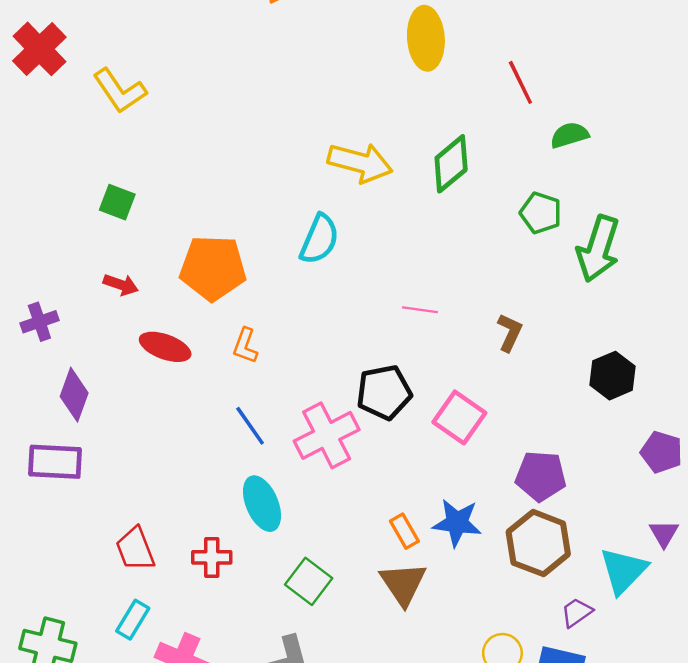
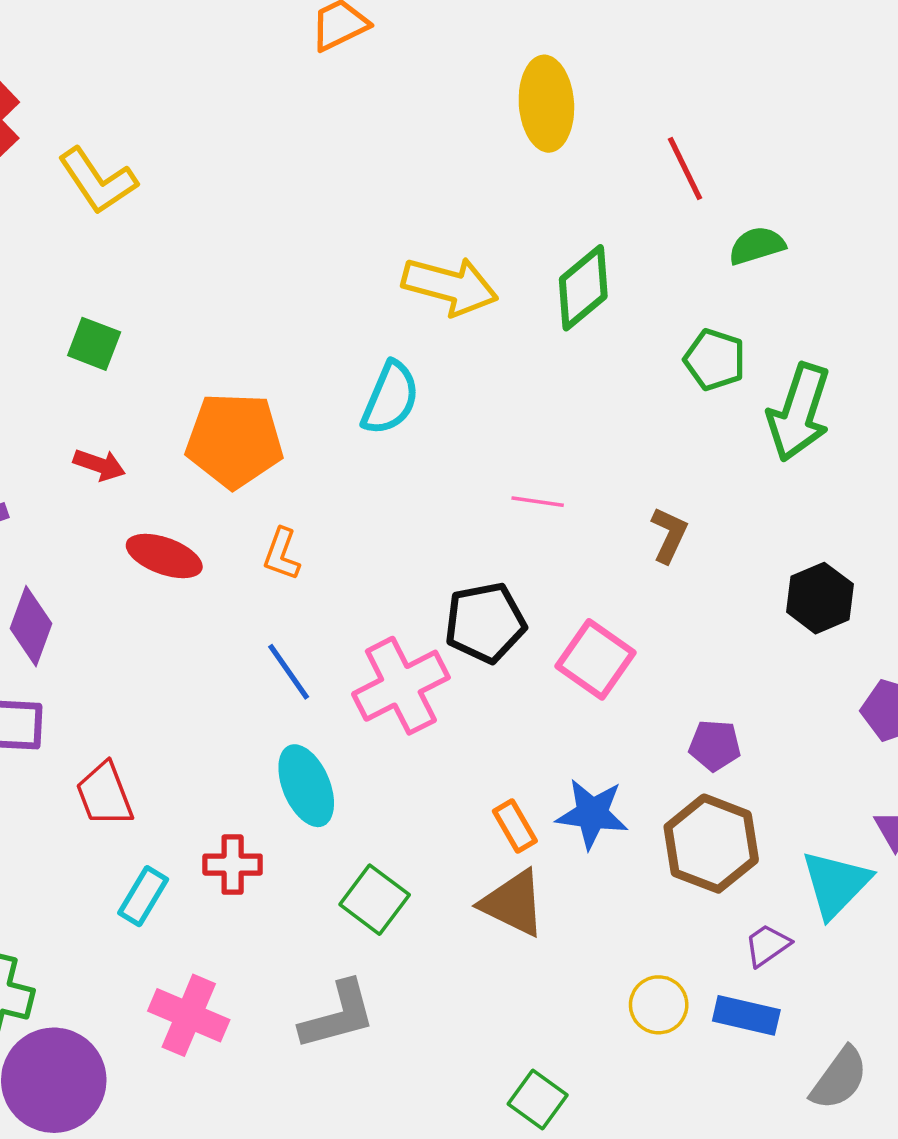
purple pentagon: (541, 476) -> (715, 745), size x0.7
red trapezoid: (135, 549) -> (105, 794), moved
brown triangle: (403, 584) -> (513, 903), turned -30
cyan rectangle: (133, 620) -> (143, 896), moved

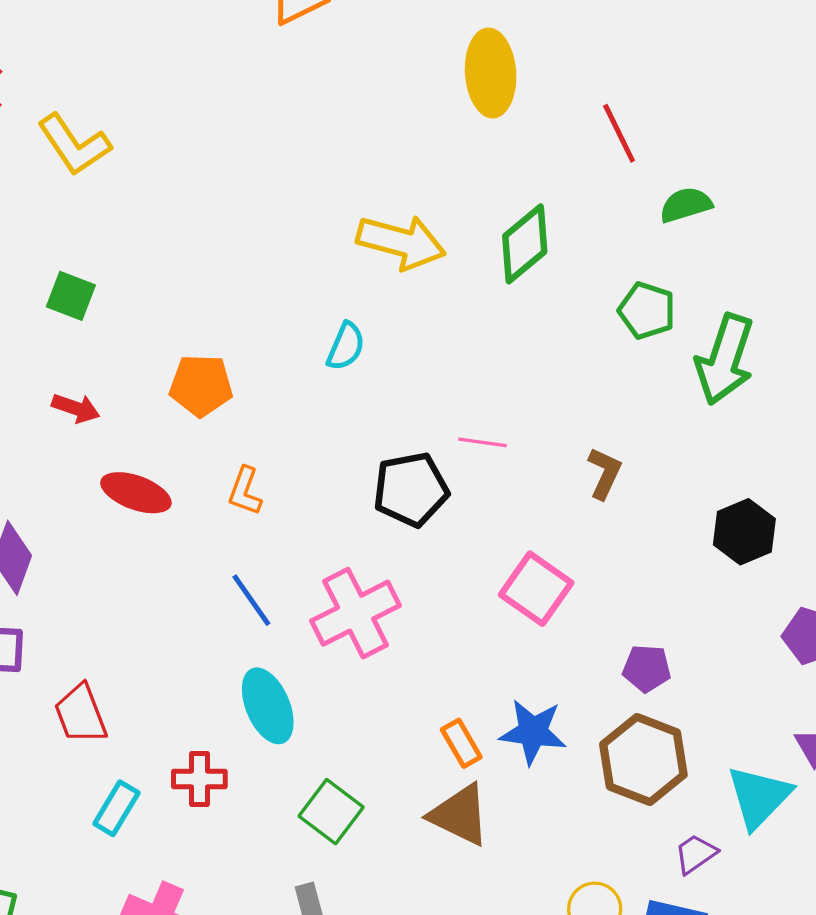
cyan semicircle: (390, 398) -> (346, 346), size x0.7
orange pentagon: (234, 440) -> (201, 385), size x0.7
black pentagon: (485, 623) -> (411, 489), moved

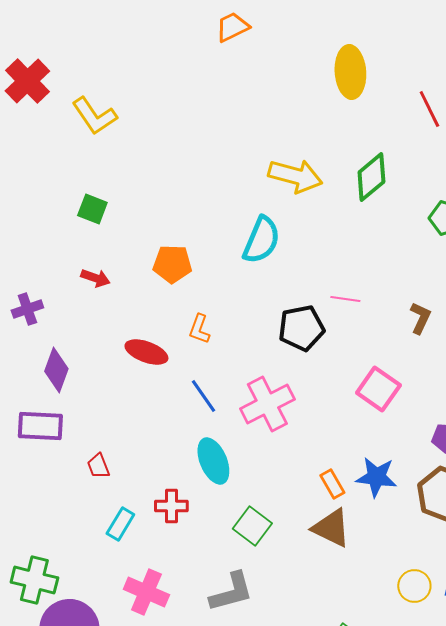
cyan semicircle: (346, 346) -> (261, 240), size x1.6
red ellipse: (136, 493) -> (146, 352), moved
red trapezoid: (81, 714) -> (98, 466), size x0.7

